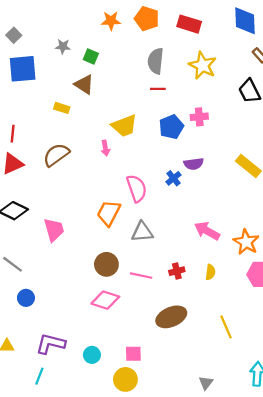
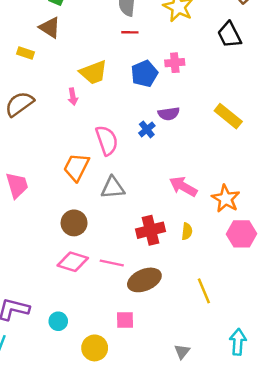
red cross: (177, 271) -> (150, 230), size x1.6
pink line: (141, 276) -> (112, 263), moved
pink square: (133, 354) -> (125, 320), moved

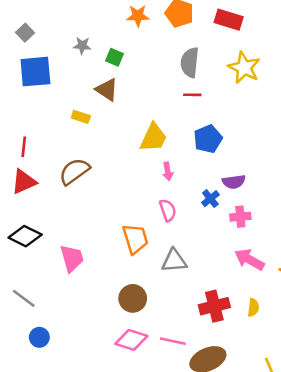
pink cross: (175, 63) -> (240, 217), moved
yellow trapezoid: (93, 72) -> (153, 138), turned -44
pink arrow: (73, 97) -> (168, 171), moved
pink semicircle: (107, 140) -> (168, 210), size x0.7
orange trapezoid: (76, 167) -> (135, 239), turned 136

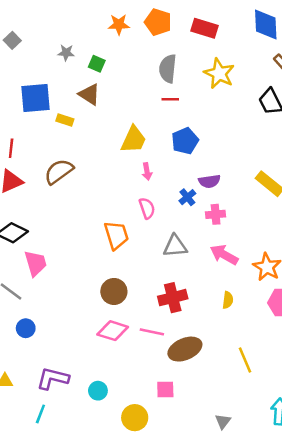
blue square: (35, 72) -> (36, 98), moved
pink trapezoid: (72, 258) -> (36, 263), moved
gray triangle: (174, 261) -> (175, 246), moved
red cross: (214, 306) -> (173, 298), moved

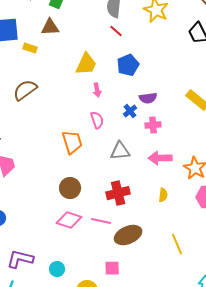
brown triangle: (89, 94) -> (50, 27), turned -36
red line: (170, 99) -> (116, 31), turned 40
pink arrow: (224, 255) -> (160, 158), turned -30

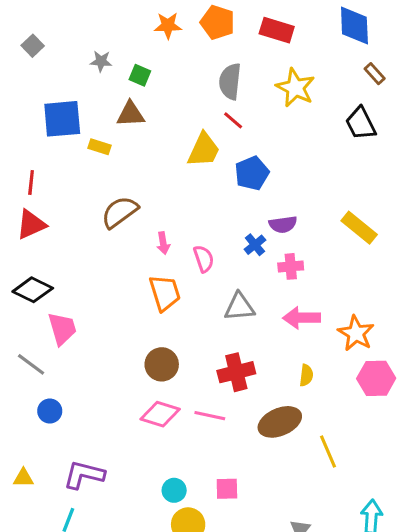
yellow trapezoid: (86, 64) -> (204, 150), moved
brown semicircle: (25, 90) -> (120, 212), moved
pink arrow: (97, 90) -> (163, 243), moved
brown ellipse: (128, 235) -> (280, 422), moved
cyan circle: (57, 269) -> (174, 490), moved

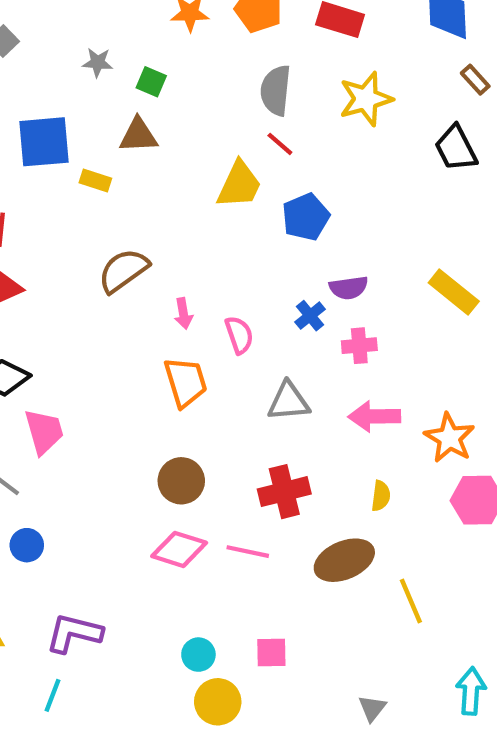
yellow star: (295, 88) -> (366, 99), turned 30

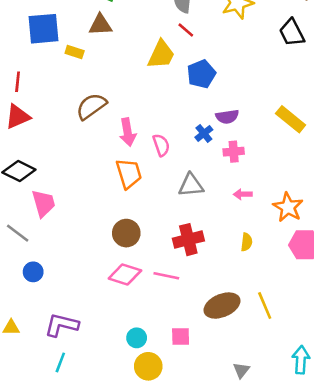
pink arrow: (183, 313) -> (128, 132), size x1.5
pink arrow: (374, 416) -> (243, 194), size x0.6
brown ellipse: (344, 560) -> (222, 306), moved
cyan line: (53, 695) -> (60, 362), moved

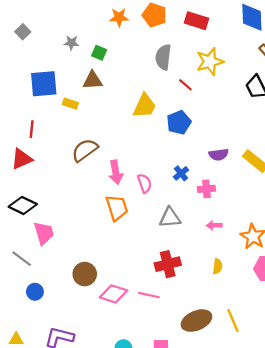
red line: (186, 30) -> (185, 85), moved
red line: (18, 82) -> (32, 129), moved
purple semicircle: (227, 117) -> (219, 155), moved
brown circle: (126, 233) -> (85, 274), moved

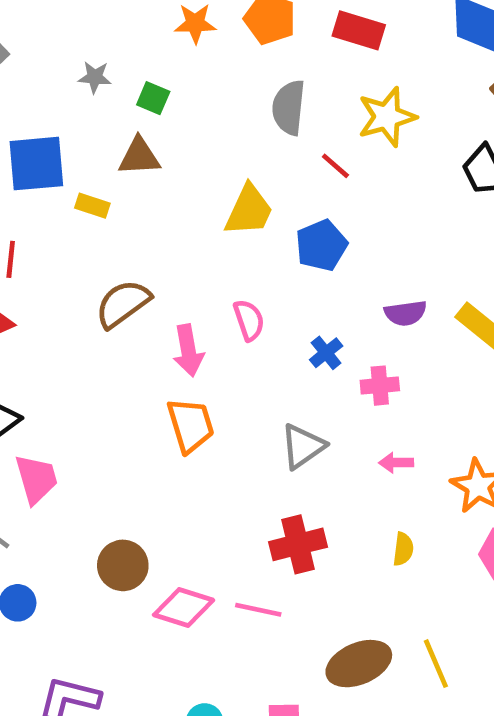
pink semicircle: (144, 183) -> (249, 320), moved
gray triangle: (170, 218) -> (303, 446), turned -30

